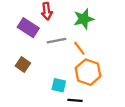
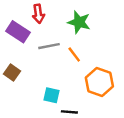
green star: (84, 19) -> (79, 22), turned 30
orange hexagon: (88, 72) -> (99, 82), moved

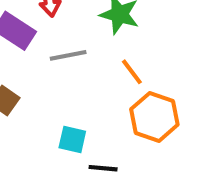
orange line: (74, 54) -> (132, 72), moved

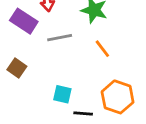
orange hexagon: (154, 117) -> (118, 97), moved

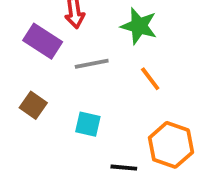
cyan square: (62, 94) -> (88, 124), moved

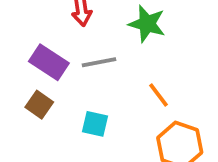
purple rectangle: (43, 41) -> (49, 62), moved
orange line: (150, 79) -> (159, 95), moved

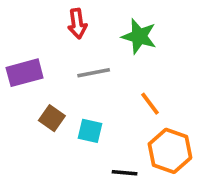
purple rectangle: (49, 62) -> (25, 73), moved, turned -48
brown square: (39, 105) -> (52, 118), moved

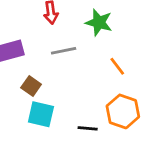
orange line: (150, 104) -> (117, 66), moved
cyan square: (90, 131) -> (41, 114), moved, size x1.4

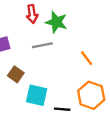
green star: (99, 23) -> (56, 22), moved
cyan square: (41, 114) -> (37, 95), moved

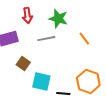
red arrow: (32, 14) -> (27, 16), moved
orange line: (87, 58) -> (84, 39), moved

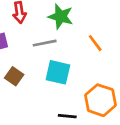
cyan square: (41, 82) -> (58, 72), moved

